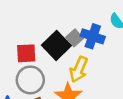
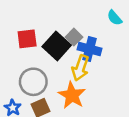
blue cross: (93, 36) -> (90, 49), moved
red square: (26, 53) -> (27, 39), moved

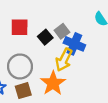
black square: (57, 46) -> (45, 37), size x0.6

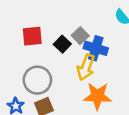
orange star: (53, 83) -> (97, 96), moved, turned -30

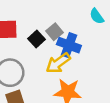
yellow arrow: (86, 67) -> (58, 63), turned 30

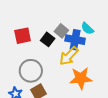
cyan semicircle: (97, 16) -> (87, 28), moved

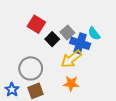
red square: (23, 36) -> (36, 24), moved, turned 36
orange star: (81, 78) -> (71, 84), moved, size x0.7

